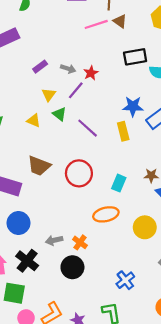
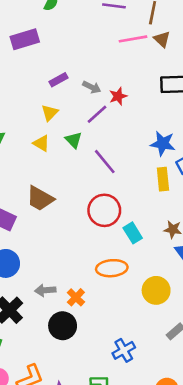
yellow triangle: (49, 95) -> (50, 113), moved
yellow rectangle: (123, 131) -> (163, 179), moved
red circle: (79, 173) -> (104, 210), moved
cyan rectangle: (119, 183) -> (133, 233), turned -63

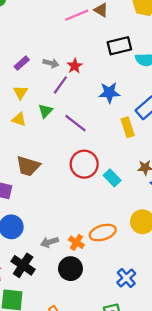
green triangle: (74, 140) -> (45, 111), turned 40
blue star: (163, 144) -> (109, 93), moved
orange ellipse: (112, 268) -> (103, 233), moved

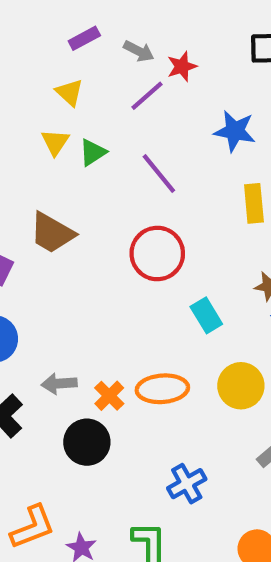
yellow triangle: (20, 92) -> (69, 92), turned -32
green triangle: (45, 111) -> (93, 152), moved
yellow triangle: (19, 119) -> (55, 142), turned 32
cyan rectangle: (112, 178) -> (206, 315), moved

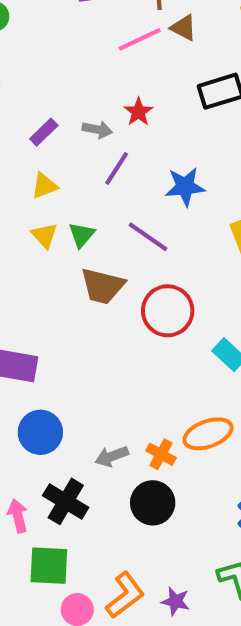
red star: (182, 66) -> (138, 112), moved
yellow triangle: (69, 92) -> (44, 186), turned -48
blue star: (235, 131) -> (185, 187), moved
brown trapezoid: (52, 233) -> (103, 286), moved

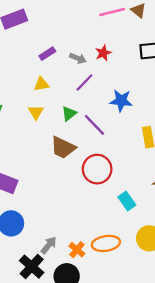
green triangle: (82, 235) -> (69, 114), moved
gray arrow: (112, 456) -> (49, 245), turned 138
black cross: (66, 501) -> (32, 267), moved

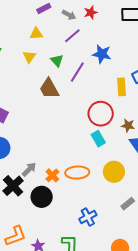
green triangle: (69, 114) -> (57, 60), turned -40
purple line: (94, 125) -> (77, 72), turned 70
brown trapezoid: (63, 148) -> (49, 89), turned 30
red circle: (97, 169) -> (101, 114), moved

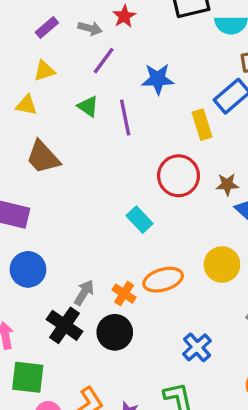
yellow triangle: (29, 57) -> (27, 105), moved, turned -40
purple line: (77, 72) -> (125, 117), turned -30
brown trapezoid: (49, 89) -> (43, 157), moved
cyan rectangle: (98, 139) -> (140, 220), moved

